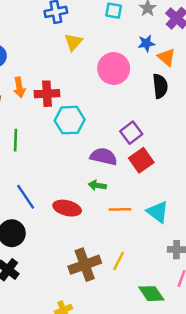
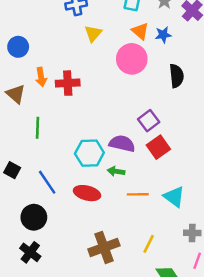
orange triangle: (166, 57) -> (140, 31), moved
cyan hexagon: (70, 120) -> (89, 153), moved
yellow line: (119, 261) -> (149, 244), moved

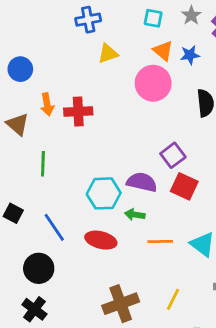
yellow triangle: (93, 34) -> (108, 54), turned 30
red square: (158, 147) -> (184, 186), turned -30

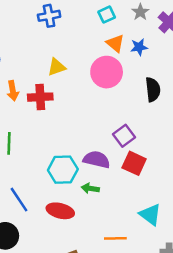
cyan square: (153, 18) -> (107, 15), turned -36
yellow triangle: (108, 54) -> (57, 67), moved
orange line: (160, 241) -> (115, 238), moved

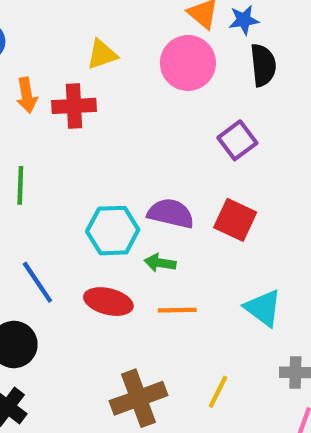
black semicircle: (153, 90) -> (263, 65), moved
purple square: (124, 136) -> (237, 140), moved
orange line: (115, 238) -> (177, 310), moved

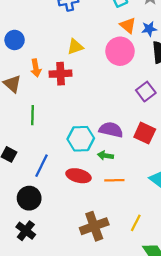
blue line: (37, 282) -> (41, 166), turned 60

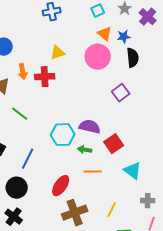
green line: (33, 115) -> (20, 114), turned -54
red square: (145, 133) -> (114, 144), moved, turned 30
red ellipse: (78, 176) -> (61, 186), moved, turned -70

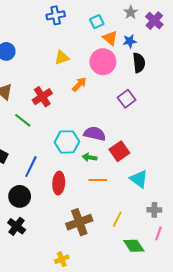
cyan square: (98, 11) -> (97, 22), moved
orange arrow: (23, 72) -> (79, 84), moved, turned -126
red cross: (45, 77) -> (42, 97), moved, turned -30
red ellipse: (61, 186) -> (59, 183), moved, turned -30

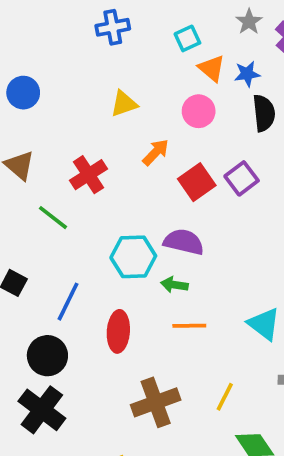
pink circle: (103, 62) -> (199, 111), size x0.7
red square: (119, 151) -> (197, 182), moved
black cross: (17, 226) -> (42, 410), size x1.4

